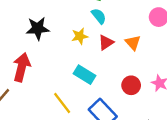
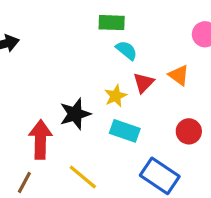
black star: (38, 28) -> (75, 114), moved
yellow star: (80, 36) -> (116, 96), moved
yellow line: (62, 103) -> (83, 177), moved

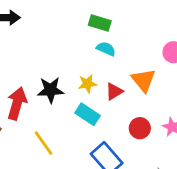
cyan semicircle: (126, 50) -> (106, 49), turned -30
orange triangle: (179, 75) -> (143, 80), size x1.4
red triangle: (144, 83) -> (114, 91), moved

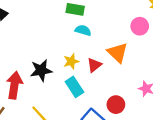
cyan rectangle: (88, 114) -> (74, 87), turned 30
red circle: (140, 128) -> (116, 105), moved

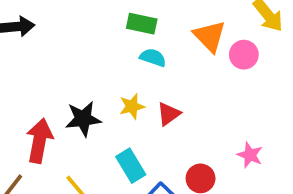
orange triangle: (118, 53) -> (210, 36), moved
cyan rectangle: (74, 87) -> (131, 166), moved

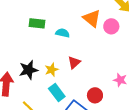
green rectangle: (142, 24) -> (37, 23), moved
yellow star: (132, 106) -> (52, 70), moved

